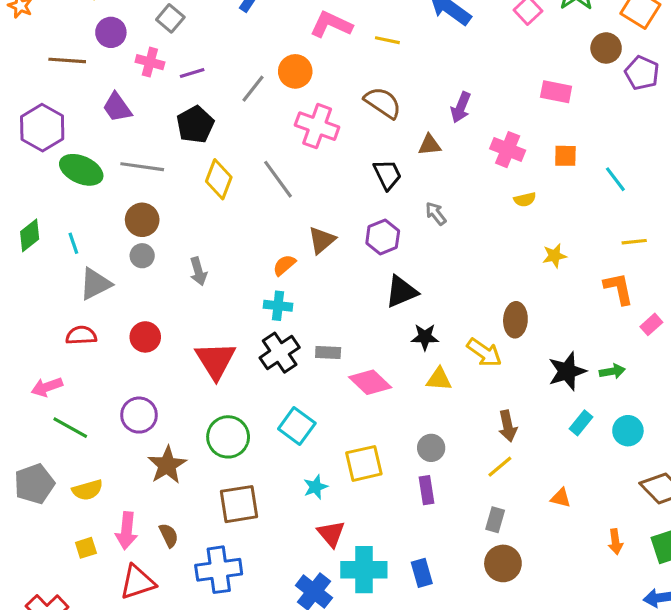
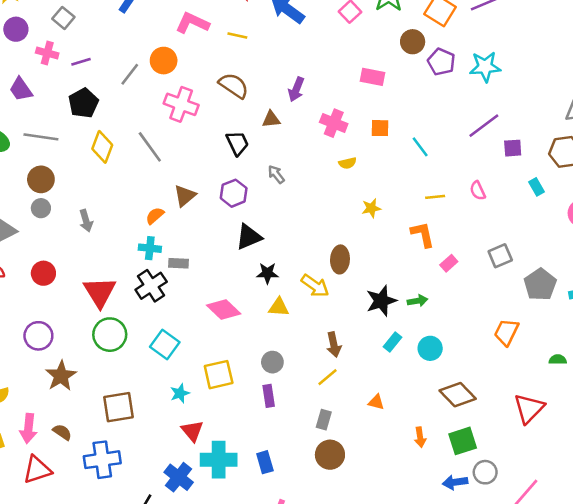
gray rectangle: (328, 353) -> (179, 263), moved
green circle: (228, 437) -> (110, 335), moved
brown semicircle: (169, 535) -> (62, 432), turned -30

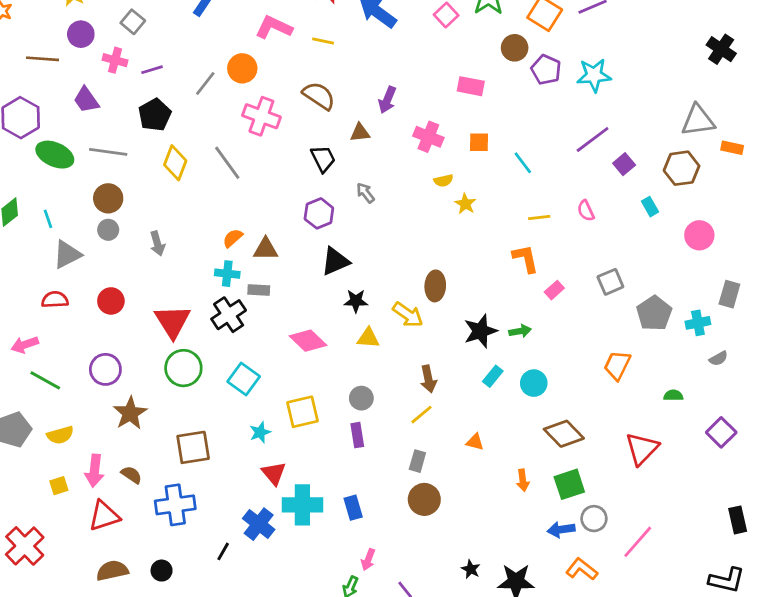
purple square: (513, 148) -> (624, 164), turned -36
brown triangle: (185, 196) -> (266, 249), moved, turned 40
yellow star: (371, 208) -> (465, 204), moved, turned -30

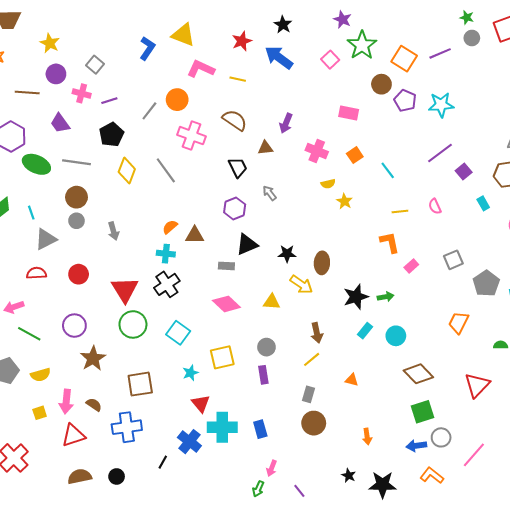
orange square: (479, 142) -> (355, 155), turned -35
gray rectangle: (259, 290) -> (226, 266), moved
black star: (356, 301) -> (287, 254), moved
orange arrow: (523, 480) -> (367, 436), moved

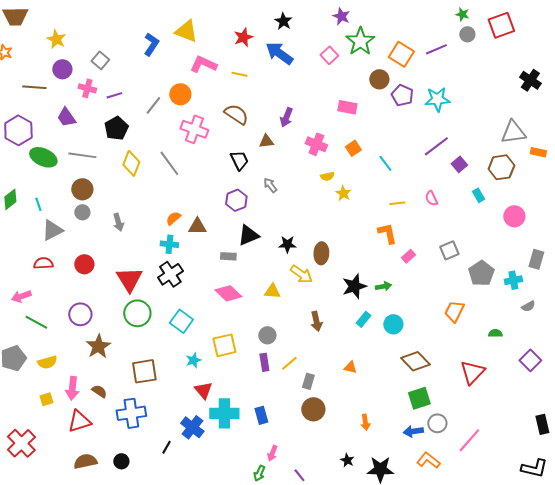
yellow line: (312, 359) -> (289, 363), moved

